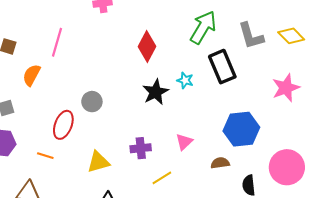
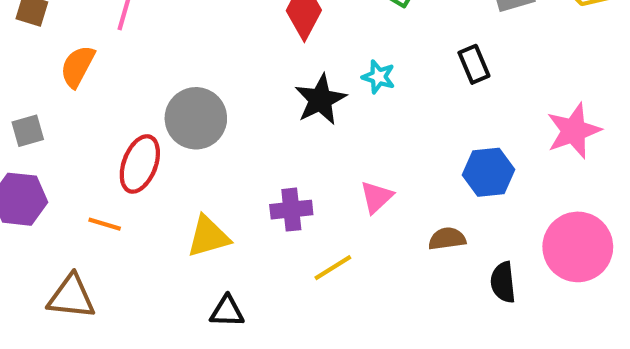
black rectangle: (222, 67) -> (474, 64), moved, size x0.6
pink star: (286, 88) -> (574, 131), moved
gray circle: (92, 102) -> (196, 118), size x1.5
blue hexagon: (241, 129) -> (489, 172), size x0.7

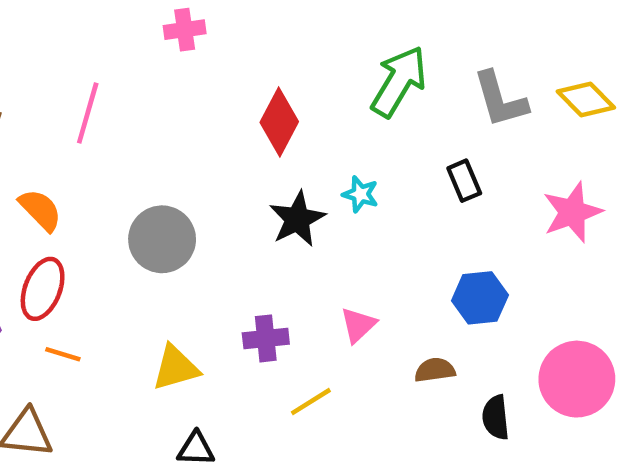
orange semicircle: (78, 66) -> (40, 210), moved, turned 108
pink star: (574, 131) -> (572, 212), moved
red ellipse: (140, 164) -> (43, 289), moved

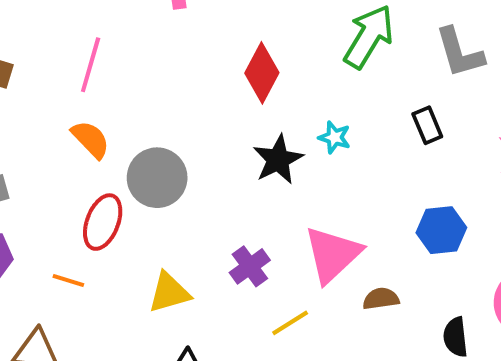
orange semicircle: (40, 210) -> (91, 139), moved
red ellipse: (43, 289) -> (103, 222), moved
pink triangle: (358, 325) -> (333, 254), size x1.8
purple cross: (266, 338) -> (250, 266), turned -30
brown semicircle: (435, 370) -> (381, 299), moved

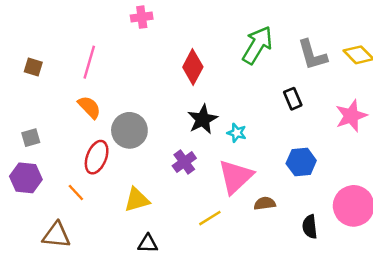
cyan star: (335, 137) -> (237, 133), moved
purple cross: (250, 266) -> (184, 162), moved
orange line: (68, 281) -> (76, 192), turned 30

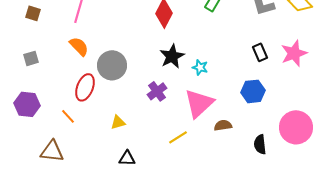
black rectangle: (293, 99) -> (260, 52), moved
gray square: (31, 138) -> (31, 58), moved
yellow triangle: (137, 200) -> (118, 122), size x0.7

